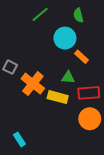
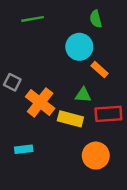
green line: (40, 14) -> (33, 19), moved, turned 30
orange circle: (90, 119) -> (96, 156), moved
cyan rectangle: (19, 139) -> (24, 149), moved, turned -64

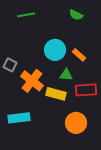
green semicircle: (96, 19) -> (76, 15), turned -48
cyan circle: (79, 47) -> (55, 50), moved
cyan rectangle: (24, 149) -> (19, 118), size x1.5

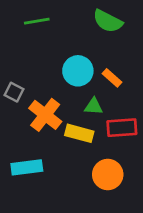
green semicircle: (76, 15) -> (108, 21), size x1.5

